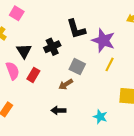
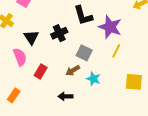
red rectangle: (33, 75) -> (41, 72), moved
cyan star: (100, 117) -> (93, 79), moved

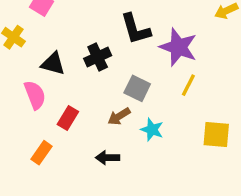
black triangle: (31, 37) -> (53, 64), turned -42
orange rectangle: (14, 95) -> (42, 153), moved

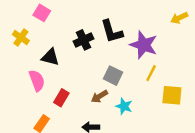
black cross: (98, 57) -> (83, 40), moved
yellow square: (216, 135) -> (172, 95), moved

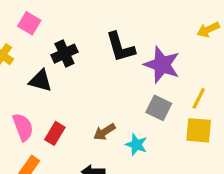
black cross: (83, 40) -> (64, 54), moved
yellow line: (151, 73) -> (199, 98), moved
gray square: (113, 76) -> (159, 108), moved
pink semicircle: (37, 80) -> (23, 127), moved

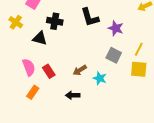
black cross: (64, 54) -> (55, 21), turned 35
purple star: (162, 65) -> (116, 28), size x0.7
red rectangle: (55, 133) -> (49, 71), turned -64

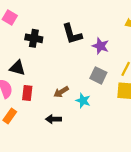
black triangle: (40, 38) -> (17, 68), moved
red rectangle: (49, 71) -> (27, 93), turned 40

